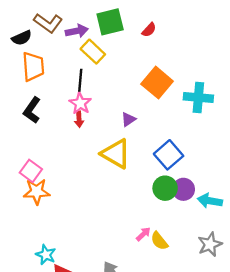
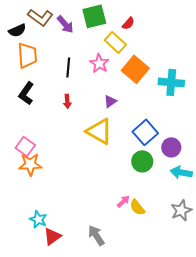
purple arrow: (77, 31) -> (65, 24), turned 60
yellow rectangle: (93, 52) -> (115, 42), moved
pink star: (80, 103) -> (99, 63), moved
purple circle: (183, 189) -> (171, 147), moved

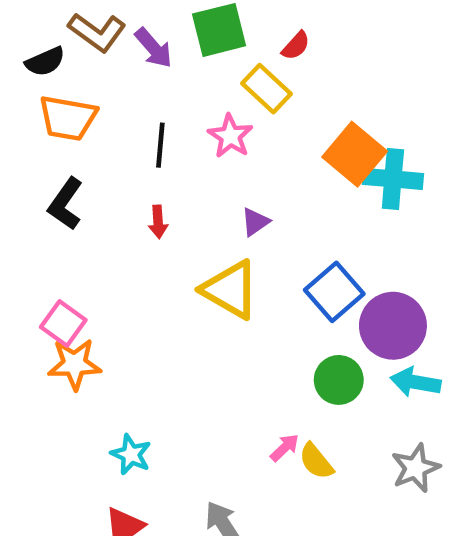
orange trapezoid: (27, 55) -> (68, 118), turned 104
orange square: (135, 69) -> (355, 154), moved
purple circle: (171, 147) -> (393, 326), size x1.5
green circle: (142, 161) -> (339, 380), moved
cyan star: (38, 219) -> (131, 454), moved

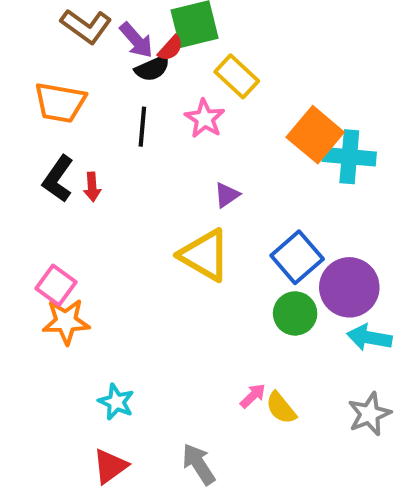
red semicircle: (296, 46) -> (170, 48), moved
black semicircle: (45, 62) -> (152, 68), moved
red arrow: (158, 222) -> (92, 187), moved
green circle: (339, 380) -> (295, 313), moved

